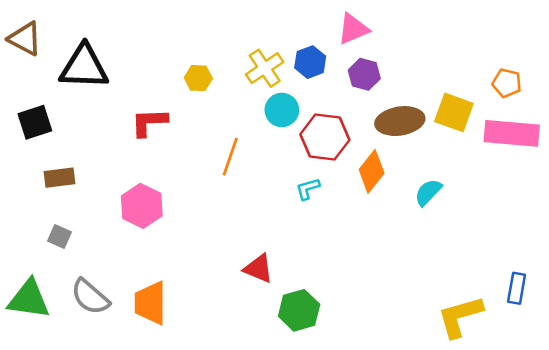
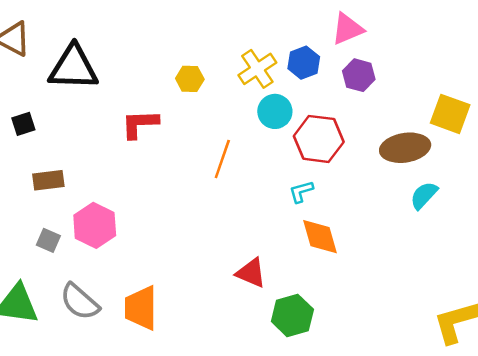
brown ellipse: (400, 121) -> (405, 148), moved
black square: (35, 122) -> (23, 124), size x0.7
orange diamond: (372, 171) -> (320, 237), moved, turned -54
pink hexagon: (142, 206) -> (95, 225), moved

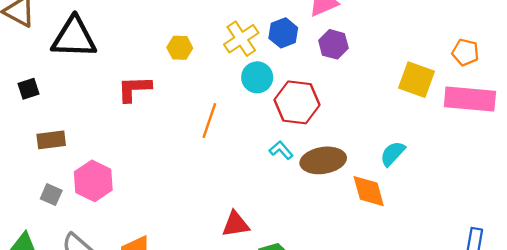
brown ellipse: (405, 148) -> (323, 160), moved
cyan L-shape: (301, 192) -> (281, 150), turned 65
orange diamond: (320, 237) -> (369, 191), moved
red triangle: (251, 273) -> (236, 224), turned -32

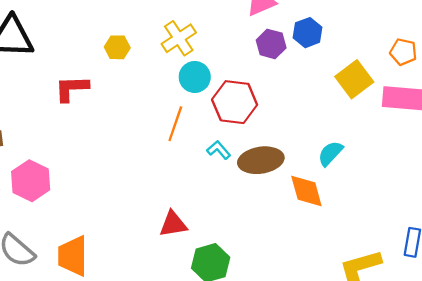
blue hexagon: (283, 33) -> (308, 33), moved
yellow square: (416, 80) -> (354, 79), turned 33
orange line: (209, 121) -> (175, 124), moved

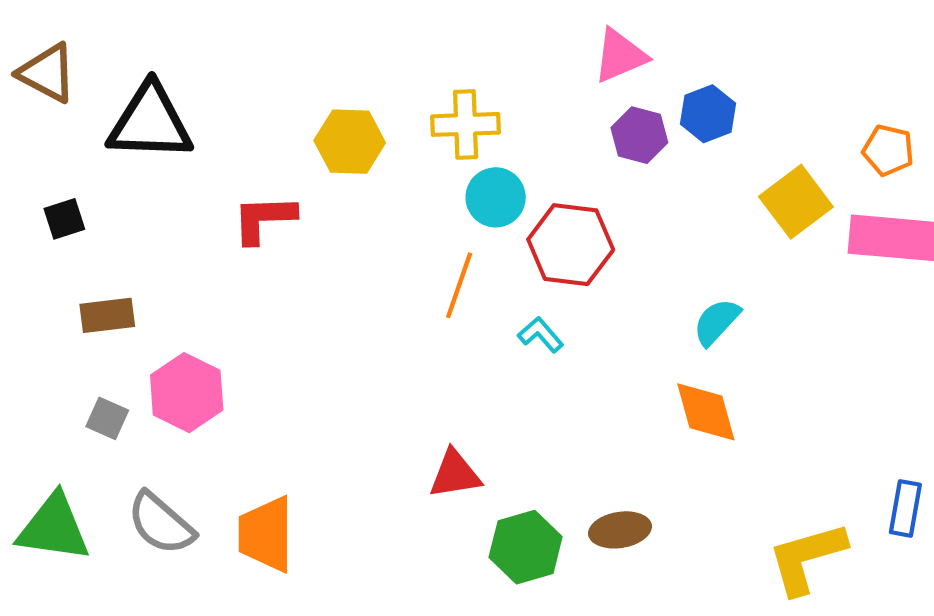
yellow cross: (179, 38) -> (466, 124), turned 32
yellow hexagon: (117, 47) -> (350, 142), size x1.4
cyan semicircle: (330, 153) -> (717, 322), moved
brown ellipse: (261, 160) -> (620, 530), moved, size x0.7

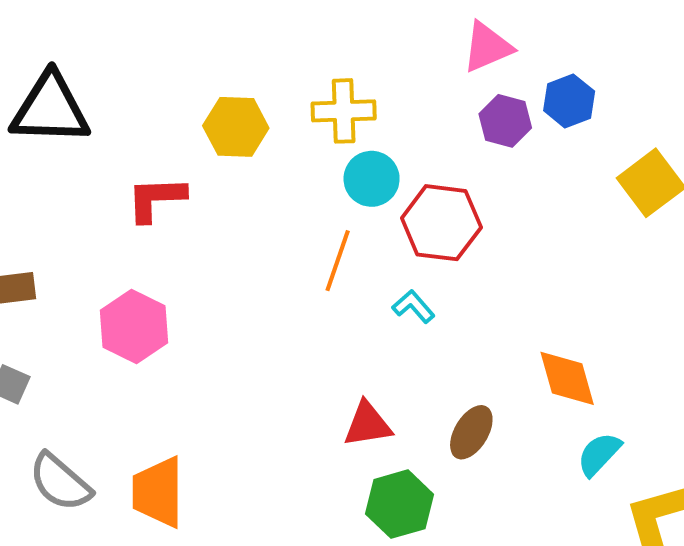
cyan semicircle: (717, 322) -> (599, 454), moved
pink hexagon: (187, 393) -> (134, 326), moved
red triangle: (455, 474) -> (368, 424), moved
brown ellipse: (620, 530) -> (471, 432), moved, turned -50

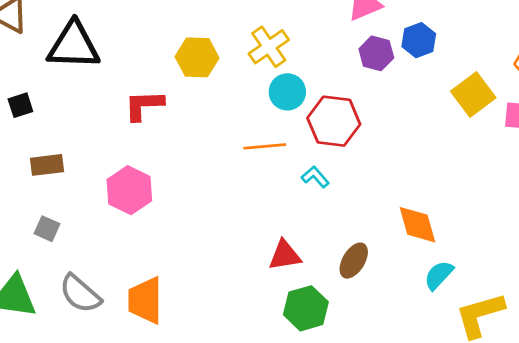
yellow cross: (344, 111) -> (269, 47), turned -33
orange line: (338, 261) -> (265, 146), turned 66

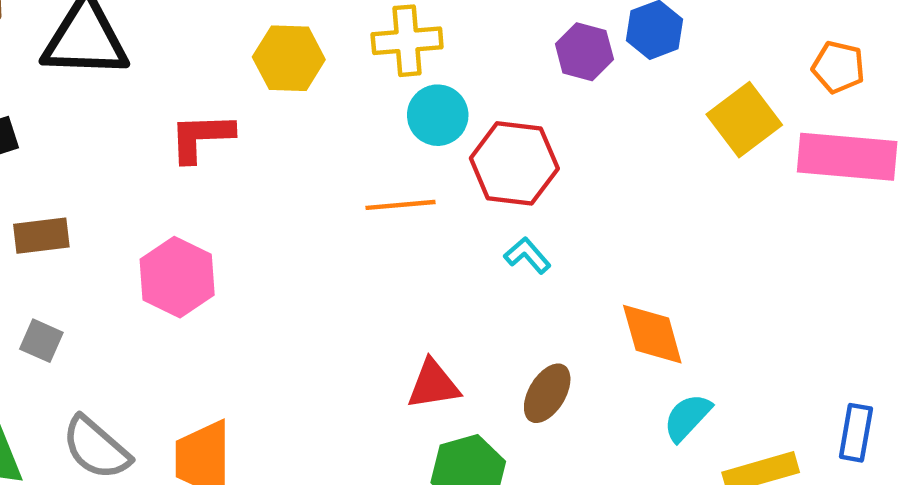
yellow cross: (269, 47) -> (407, 41), turned 30
cyan L-shape: (315, 177) -> (527, 255), moved

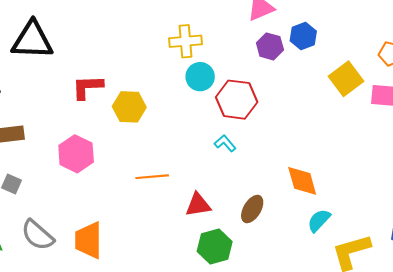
yellow hexagon: (289, 58) -> (129, 107), moved
orange line: (400, 205) -> (152, 177), moved
cyan L-shape: (527, 255) -> (225, 143), moved

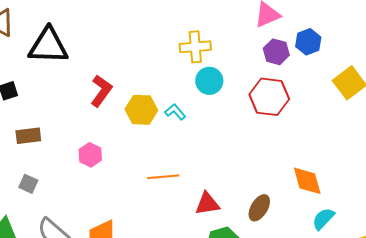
red L-shape: (88, 87) -> (101, 91), turned 128
red hexagon: (237, 100) -> (269, 97), moved
cyan L-shape: (225, 143) -> (175, 112), moved
pink hexagon: (76, 154) -> (90, 155), size x0.7

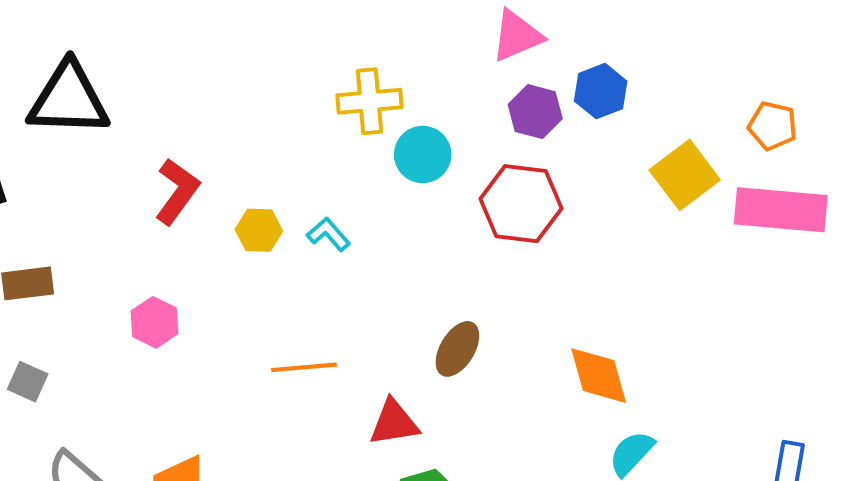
cyan circle: (209, 81) -> (423, 154), moved
yellow hexagon: (141, 110) -> (259, 230), size x0.7
brown ellipse: (259, 208) -> (457, 349), moved

